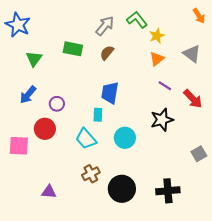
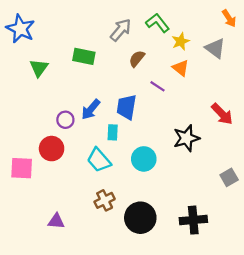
brown semicircle: (107, 53) -> (137, 59), moved
gray triangle: (192, 54) -> (215, 48), moved
orange triangle: (157, 59) -> (181, 68), turned -42
purple line: (165, 86) -> (158, 86), moved
blue arrow: (28, 95) -> (91, 109), moved

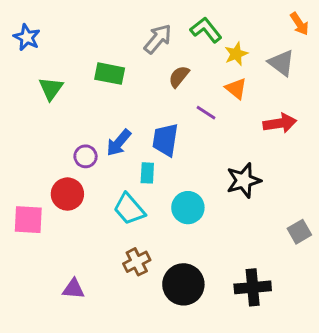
blue star: (20, 29) -> (27, 37), size x0.7
red arrow: (222, 114) -> (280, 123), moved, turned -55

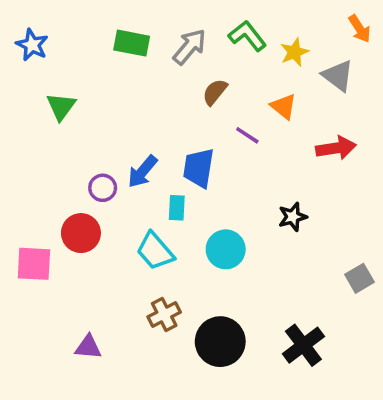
yellow star: (236, 54) -> (294, 52), moved
green rectangle: (110, 74) -> (132, 43), moved
black star: (244, 180) -> (293, 217), size x0.7
black cross: (253, 287) -> (303, 345), turned -32

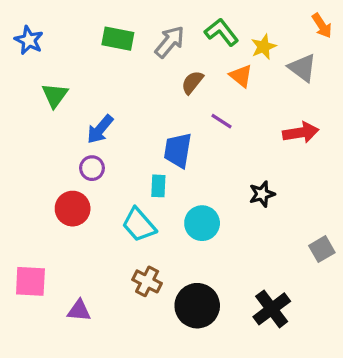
orange triangle: (284, 106) -> (241, 76), moved
blue arrow: (142, 172) -> (100, 129), moved
pink square: (34, 264) -> (30, 281), moved
brown cross: (164, 314) -> (147, 281), turned -36

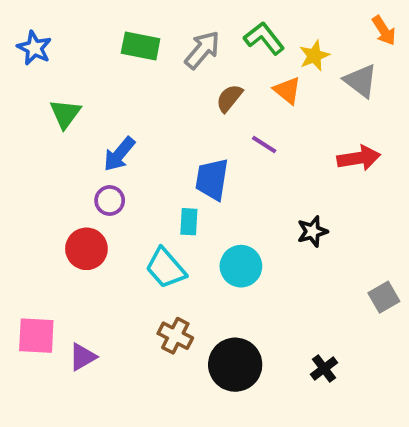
black cross: (272, 309) -> (324, 369), size x0.6
purple triangle: (79, 311) -> (83, 357), moved, turned -35

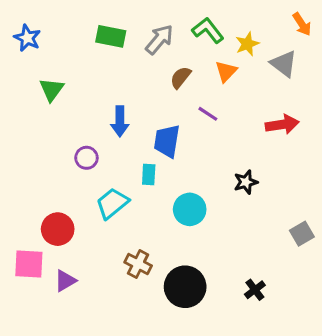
orange triangle: (287, 90) -> (226, 71), turned 35
blue arrow: (119, 154) -> (120, 121), moved, turned -40
red circle: (86, 249) -> (58, 229), moved
cyan trapezoid: (166, 268) -> (112, 203), moved, turned 92

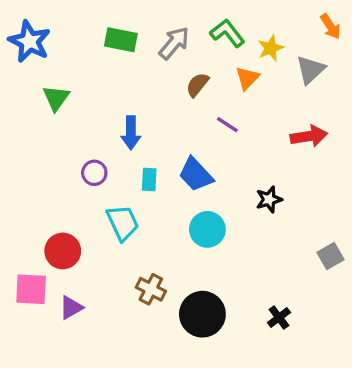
blue star: (27, 38) -> (29, 41), size x1.4
gray triangle: (284, 64) -> (311, 70), turned 40
blue trapezoid: (167, 141) -> (196, 174), moved, turned -52
cyan rectangle: (149, 174) -> (149, 179), moved
cyan trapezoid: (112, 203) -> (123, 223), turned 104

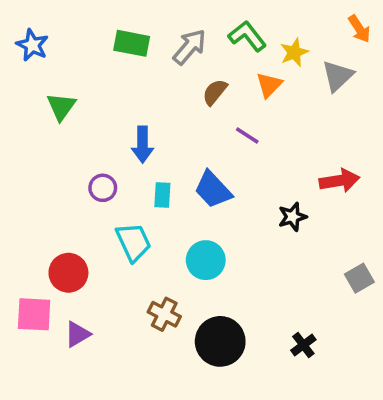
blue star: (29, 41) -> (32, 45), size x0.7
red arrow: (309, 136) -> (339, 181), moved
cyan circle: (207, 229) -> (206, 260), moved

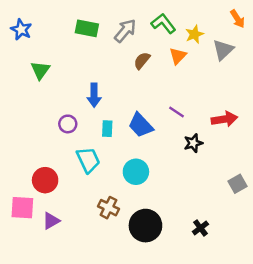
purple line: (247, 135) -> (177, 112), moved

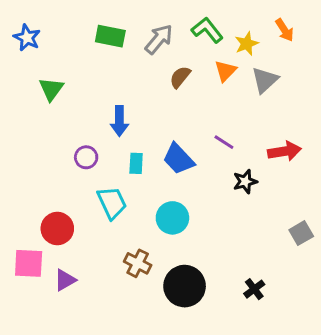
orange arrow: (238, 19) -> (285, 30), moved
gray triangle: (223, 50) -> (265, 80), moved

